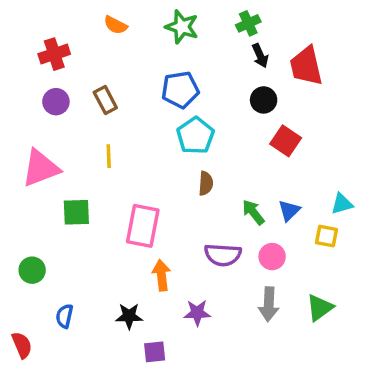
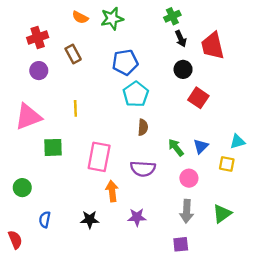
green star: (182, 27) -> (112, 19), moved, turned -30
brown rectangle: (105, 100) -> (73, 54), moved
purple semicircle: (223, 255) -> (143, 169), moved
purple square: (155, 352) -> (181, 244), moved

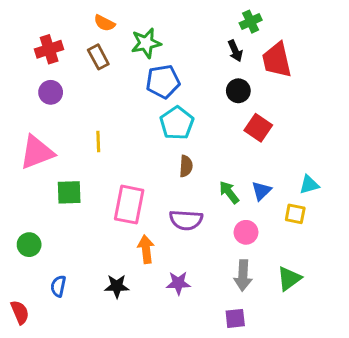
green cross: (172, 16) -> (251, 22), moved
green star: (112, 19) -> (146, 43), moved
brown rectangle: (73, 54) -> (98, 57), moved

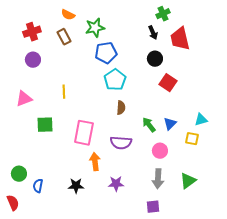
pink triangle: (37, 152) -> (24, 99), size x0.7
green circle: (29, 245) -> (19, 174), moved

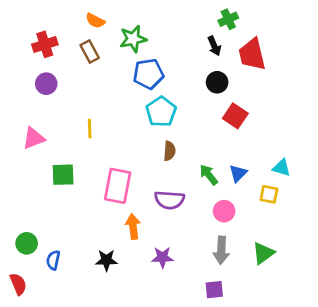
cyan triangle: (201, 120) -> (282, 168), turned 32

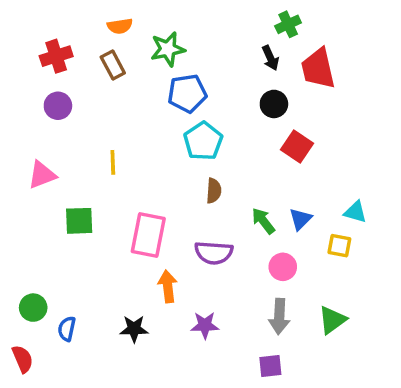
orange semicircle: (95, 21) -> (120, 26), turned -36

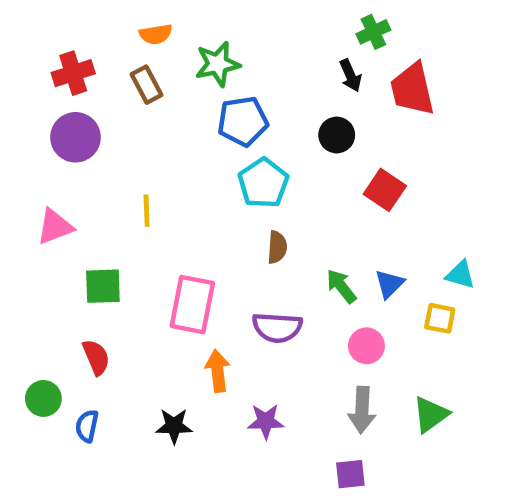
black circle: (274, 104) -> (337, 135), moved
purple circle: (58, 106) -> (75, 137), size x1.4
red semicircle: (23, 359) -> (96, 357), moved

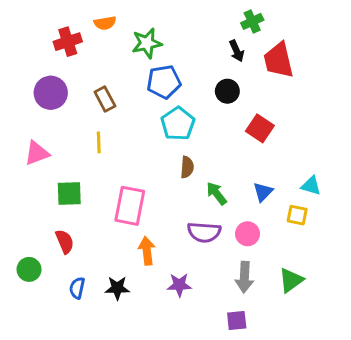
red cross: (73, 73) -> (68, 42), moved
brown rectangle: (147, 85) -> (105, 99), moved
green arrow: (341, 286) -> (217, 193), moved
purple semicircle: (277, 327) -> (204, 232), moved
blue semicircle: (87, 426) -> (77, 288), moved

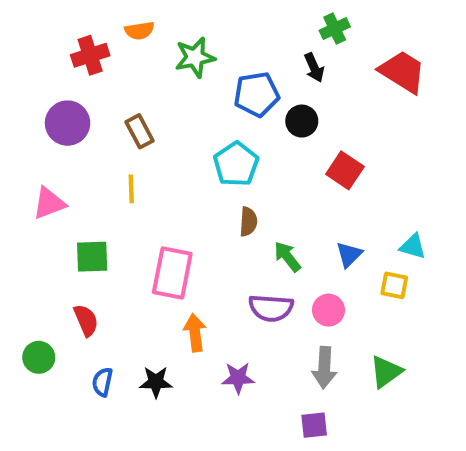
red trapezoid: (278, 60) -> (402, 72), moved, turned 135
blue pentagon: (164, 82) -> (257, 94), moved

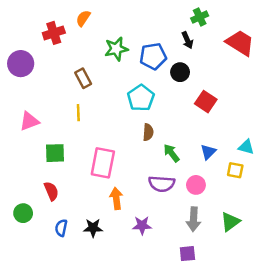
orange semicircle: (139, 31) -> (83, 18), turned 133
green star: (195, 57) -> (116, 49), moved
purple circle: (68, 123) -> (21, 64), moved

